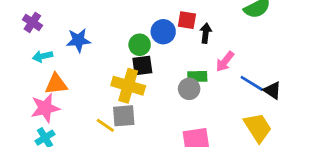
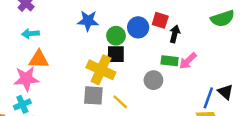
blue star: (78, 40) -> (88, 21), moved
green rectangle: (197, 76) -> (170, 61), moved
blue line: (252, 83) -> (208, 98), moved, turned 70
yellow line: (105, 125) -> (120, 102), moved

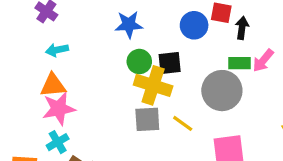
green circle: (116, 36) -> (139, 62), moved
orange triangle: (39, 59) -> (53, 85), moved
gray circle: (153, 80) -> (222, 91), size x1.6

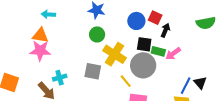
black square: (170, 63) -> (144, 44), moved
yellow cross: (153, 85) -> (114, 54), moved
yellow line: (183, 123) -> (126, 81), moved
cyan cross: (58, 142) -> (60, 78), moved

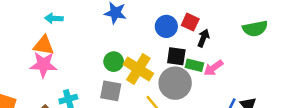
green circle: (97, 34) -> (114, 62), moved

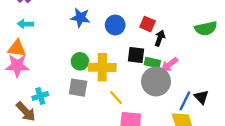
blue circle: (166, 26) -> (115, 25), moved
yellow cross: (138, 69) -> (102, 67), turned -30
gray circle: (175, 83) -> (156, 81), moved

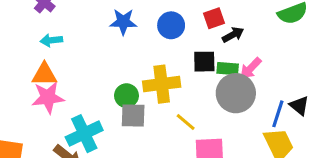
red square: (148, 24) -> (214, 18), turned -35
black arrow: (160, 38) -> (233, 35), turned 49
green circle: (80, 61) -> (126, 96), moved
cyan cross: (40, 96) -> (84, 134), size x1.6

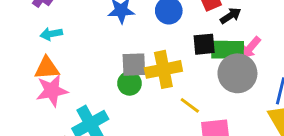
green rectangle: (228, 69) -> (228, 50), size x1.5
gray square: (133, 116) -> (134, 65), moved

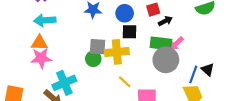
cyan arrow: (51, 34) -> (45, 20), size x1.5
black square: (204, 44) -> (129, 32), moved
yellow line: (190, 105) -> (125, 82), moved

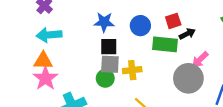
black square: (129, 32) -> (109, 47), moved
green rectangle: (161, 43) -> (165, 44), moved
yellow cross: (117, 52) -> (132, 70), size x0.7
pink star: (41, 58) -> (45, 78), turned -30

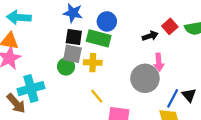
red square: (173, 21) -> (170, 26), moved, turned -32
green rectangle: (165, 44) -> (99, 38), moved
pink arrow: (200, 60) -> (159, 62), turned -60

